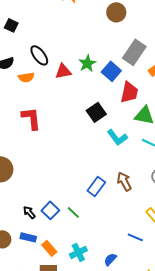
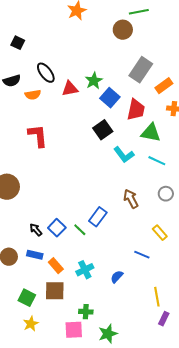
blue square: (111, 71) -> (110, 98), moved
blue rectangle: (96, 186) -> (98, 217), moved

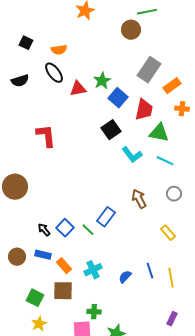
orange semicircle: (33, 95) -> (59, 50), moved
blue line: (142, 255) -> (150, 271), moved, turned 49
yellow line: (157, 297) -> (171, 278), moved

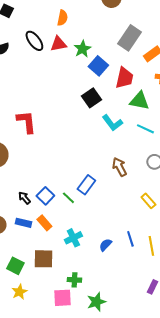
orange semicircle: (59, 50) -> (62, 18), moved, turned -70
red triangle: (78, 89) -> (58, 44), moved
red L-shape: (46, 136) -> (26, 122), moved
orange rectangle: (64, 266) -> (44, 223), moved

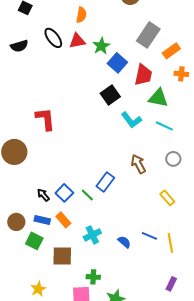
blue line: (130, 239) -> (149, 236), turned -49
blue semicircle: (105, 245) -> (124, 242), turned 88
green square: (15, 266) -> (34, 241), moved

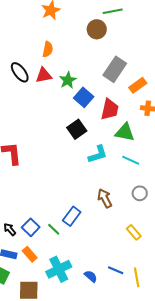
cyan L-shape: (131, 120) -> (98, 154), turned -70
cyan cross: (92, 235) -> (59, 269), size x1.4

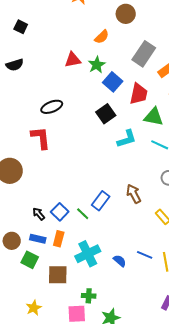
orange semicircle: (48, 49) -> (102, 37), moved, turned 35
black ellipse: (20, 72) -> (52, 107), moved, turned -75
brown arrow: (105, 198) -> (134, 194), moved
orange rectangle: (30, 254) -> (59, 239), turned 56

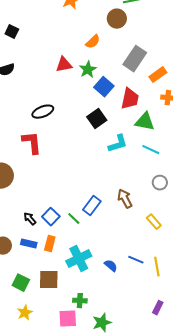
green square: (30, 260) -> (21, 283), moved

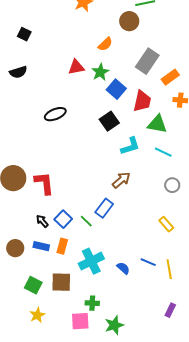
red L-shape: (32, 143) -> (44, 183), moved
brown arrow: (125, 199) -> (121, 180), moved, turned 78

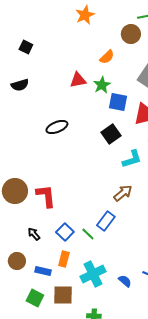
blue square: (116, 89) -> (118, 102), turned -30
black arrow: (42, 221) -> (34, 234), moved
blue rectangle: (41, 246) -> (43, 271), moved

